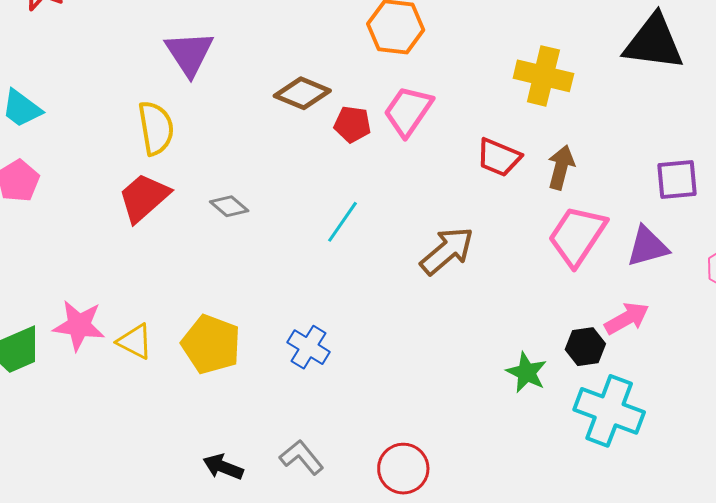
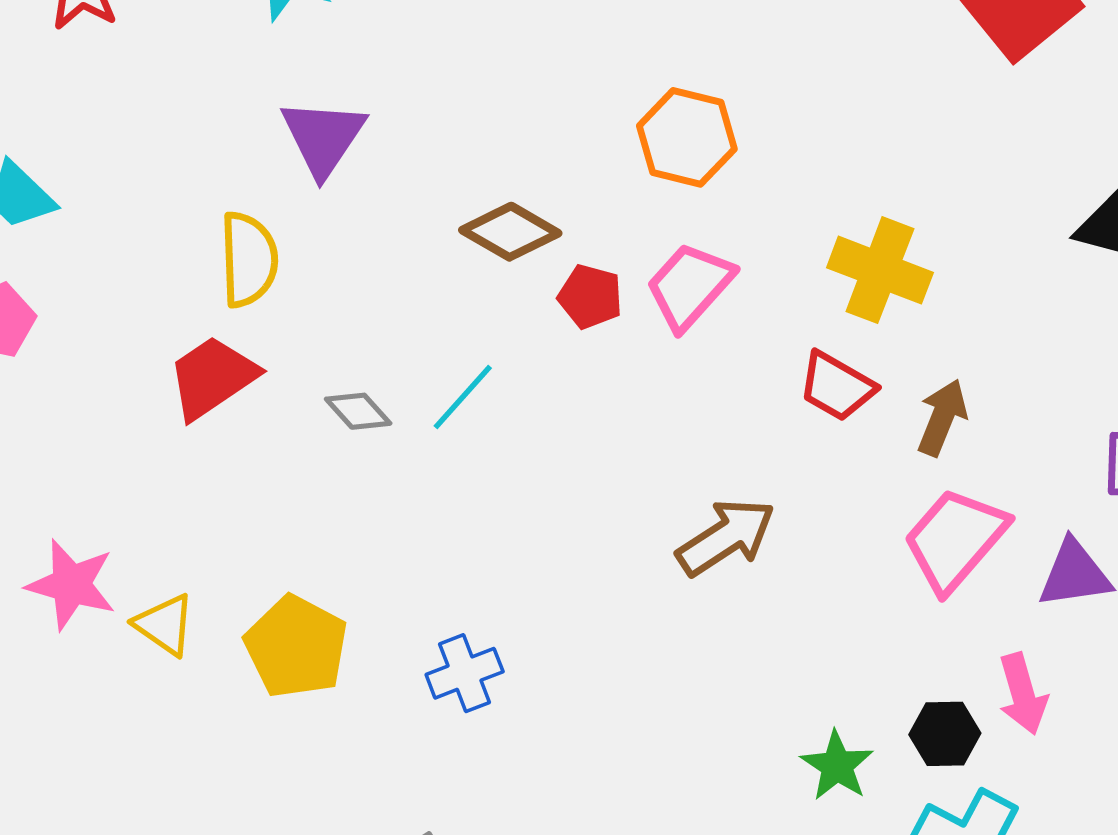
yellow cross: (543, 76) -> (880, 270), moved
cyan line: (343, 222) -> (463, 397), moved
pink arrow: (627, 318) -> (1023, 694), turned 96
blue cross: (309, 347) -> (465, 673), turned 30

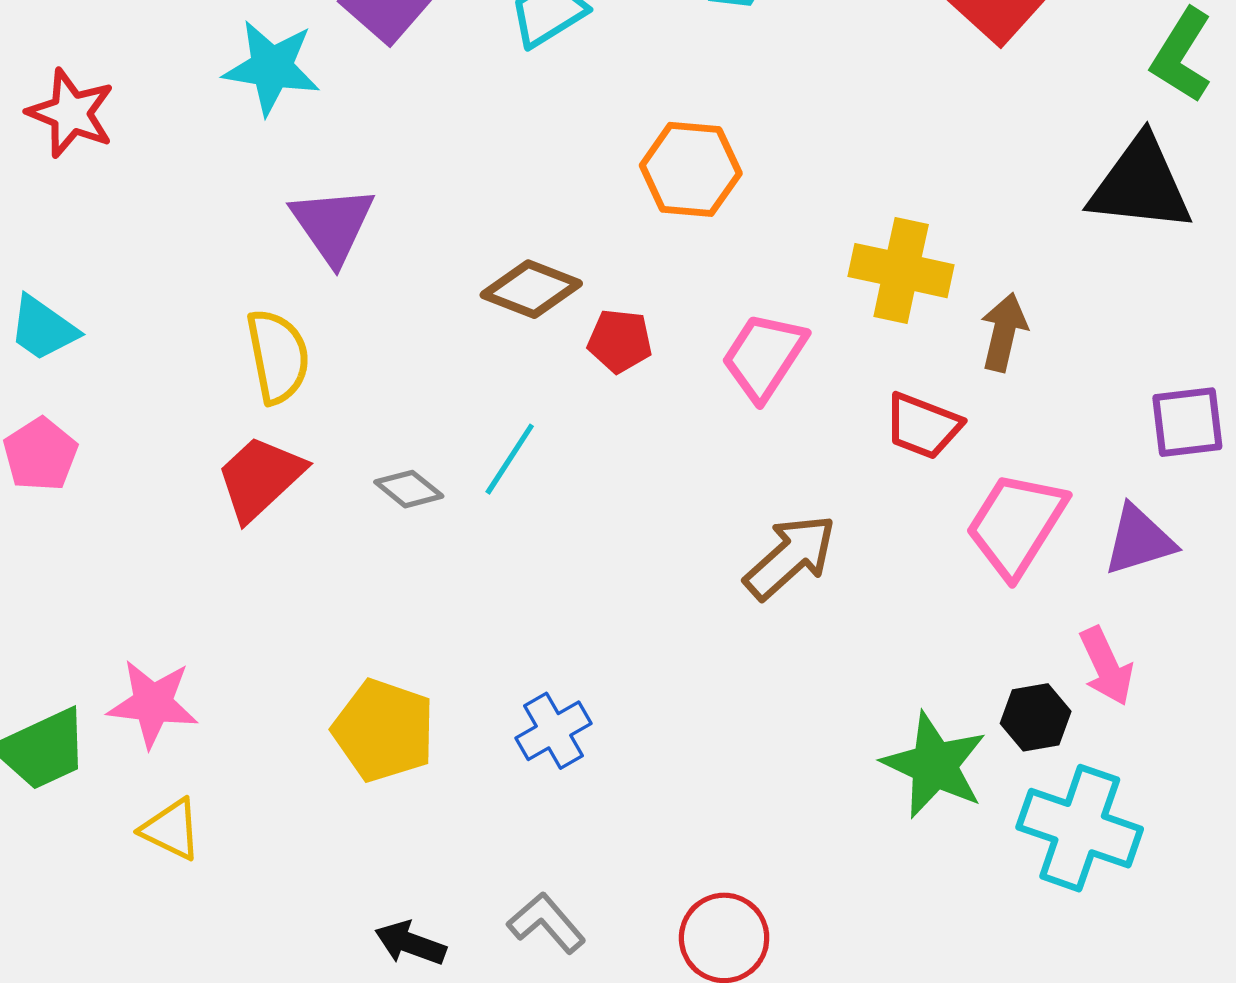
pink trapezoid: (690, 286) -> (764, 356), moved
red trapezoid: (837, 386) -> (923, 426), moved
brown arrow: (942, 417) -> (1004, 332), moved
yellow triangle: (165, 625) -> (171, 829), moved
green star: (837, 766) -> (934, 765), size x1.5

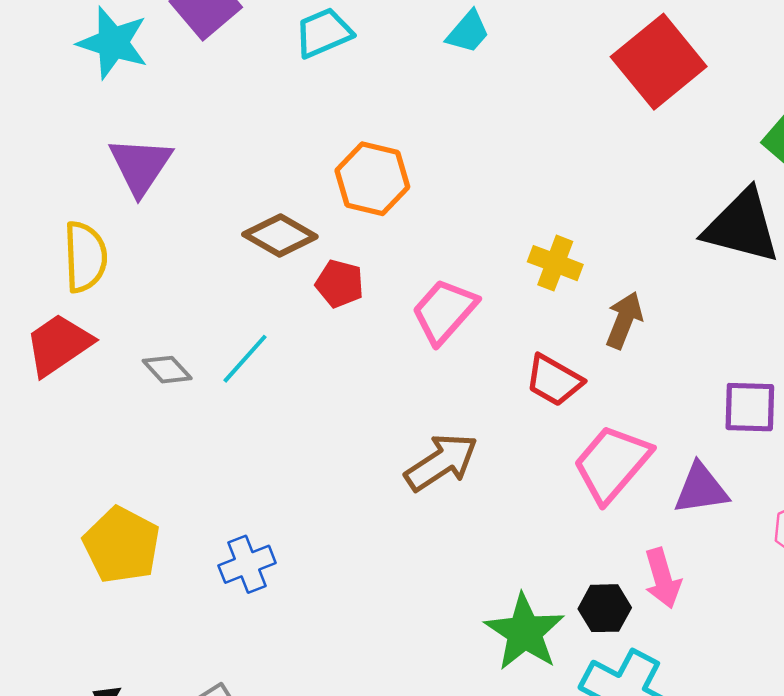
orange hexagon: (691, 169) -> (372, 179), moved
yellow cross: (901, 271) -> (555, 263), size x0.7

